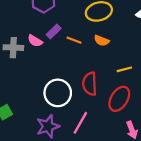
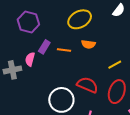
pink semicircle: (35, 41) -> (30, 59), turned 88
red semicircle: (90, 84) -> (87, 85), turned 130

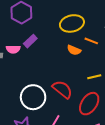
orange line: (64, 50) -> (91, 41), moved
pink semicircle: (30, 59) -> (13, 49), turned -120

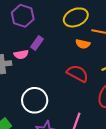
red semicircle: (62, 89) -> (78, 73), moved
white circle: (33, 97) -> (35, 100), moved

